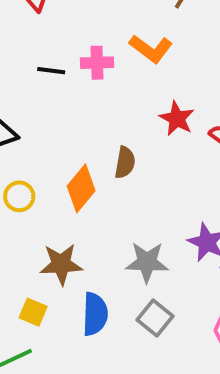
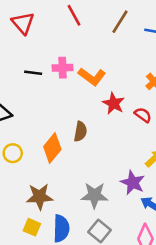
orange L-shape: (151, 49) -> (92, 77), moved
yellow square: (33, 312) -> (32, 227), moved

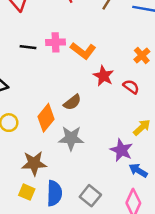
brown semicircle: (80, 131) -> (72, 102), turned 42
gray star: (94, 195) -> (71, 138), moved

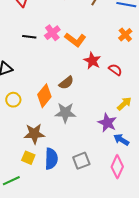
pink cross: (56, 42) -> (52, 33), turned -35
orange cross: (142, 56) -> (125, 35), moved
gray square: (90, 196) -> (81, 161), turned 30

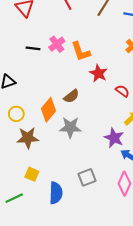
orange L-shape: (75, 40) -> (81, 51), turned 35
red semicircle: (115, 70) -> (122, 91), moved
brown star: (34, 134) -> (28, 138), moved
blue semicircle: (51, 159) -> (56, 193), moved

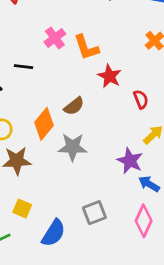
black line: (33, 48) -> (24, 67), moved
red semicircle: (122, 91) -> (141, 99), turned 32
blue semicircle: (56, 193) -> (54, 233), turned 30

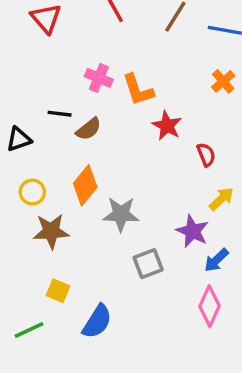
pink cross: (55, 38) -> (99, 78), turned -30
brown semicircle: (74, 106) -> (89, 129), moved
blue arrow: (149, 184) -> (216, 260), turned -75
gray square: (94, 213) -> (148, 264), moved

